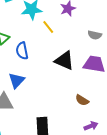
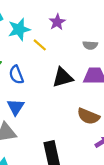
black triangle: (64, 60) -> (63, 77), turned -30
brown semicircle: (82, 100) -> (88, 116), size x1.5

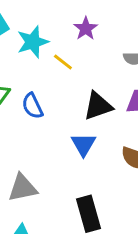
blue triangle: (16, 107) -> (83, 144), moved

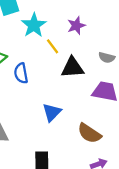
cyan star: (33, 42) -> (34, 25), turned -30
black triangle: (98, 106) -> (72, 68), moved

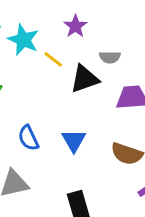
gray semicircle: (107, 57) -> (110, 57), moved
blue semicircle: (21, 73) -> (29, 138), moved

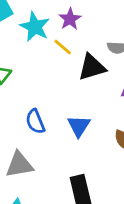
purple star: (75, 26) -> (70, 19), moved

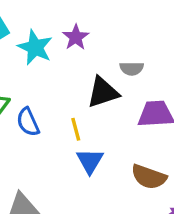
yellow line: (63, 47) -> (76, 129), moved, turned 36
blue semicircle: (35, 122) -> (28, 122), moved

